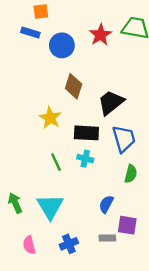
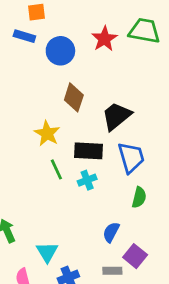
cyan cross: (85, 159) -> (87, 180), turned -35
green line: (56, 162) -> (56, 169), moved
cyan triangle: (50, 206) -> (47, 252), moved, size x0.7
purple square: (127, 225) -> (135, 256), turned 30

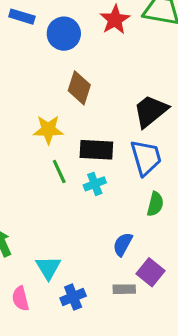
black trapezoid: (116, 116) -> (151, 111), moved
yellow star: (47, 133) -> (48, 130), turned -30

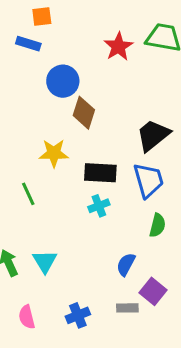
blue circle: (64, 34) -> (63, 81), moved
green line: (59, 171) -> (28, 194), moved
cyan triangle: (48, 268) -> (45, 261), moved

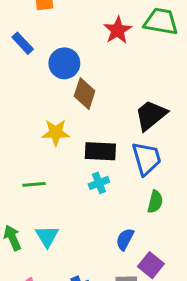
blue rectangle: (28, 44) -> (23, 43), moved, turned 30
green line: (28, 194) -> (34, 184), moved, turned -70

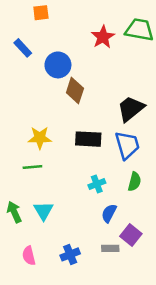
yellow star: (56, 133) -> (40, 138), moved
cyan cross: (99, 183) -> (97, 184), moved

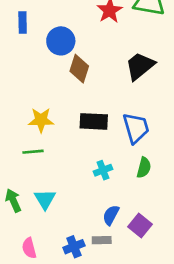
blue rectangle: (23, 48) -> (23, 22), turned 42
black trapezoid: (131, 109) -> (140, 66), moved
blue semicircle: (109, 213) -> (111, 215), moved
gray rectangle: (110, 248) -> (102, 240), moved

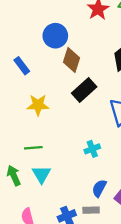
blue rectangle: (23, 22) -> (22, 66), moved, turned -36
black rectangle: (94, 121) -> (84, 90), moved, turned -45
green line: (33, 152) -> (33, 148), moved

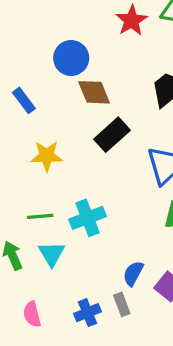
brown diamond: (71, 60) -> (94, 92), turned -40
cyan cross: (92, 149) -> (87, 218), moved, size x1.5
gray rectangle: (91, 210) -> (122, 304), turned 70

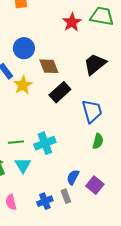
blue circle: (71, 58) -> (24, 48), moved
yellow star: (47, 156) -> (23, 85), moved, turned -30

